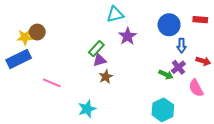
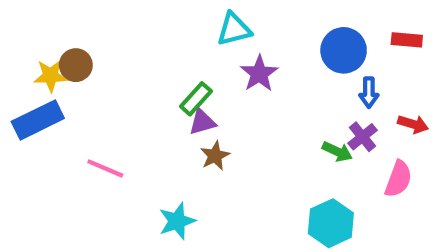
pink semicircle: (196, 88) -> (398, 179), turned -132

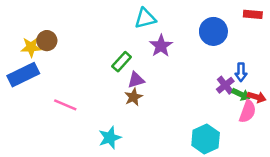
red rectangle: (407, 40) -> (253, 14), moved
blue arrow: (369, 93) -> (241, 72), moved
purple triangle: (202, 122) -> (136, 80), moved
red arrow: (413, 124) -> (257, 97), moved
green arrow: (337, 152) -> (241, 94), moved

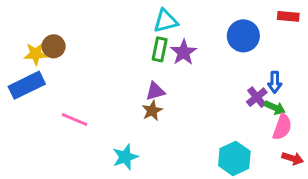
green rectangle: (122, 62) -> (160, 49), moved, turned -30
red arrow: (257, 97) -> (293, 158), moved

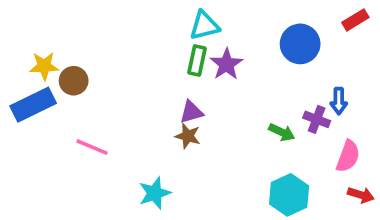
red rectangle: (288, 16) -> (355, 20), turned -36
brown circle: (54, 46) -> (74, 81), moved
purple cross: (257, 97) -> (317, 119), turned -30
green arrow: (275, 108) -> (282, 132), moved
brown star: (152, 111) -> (188, 136), turned -30

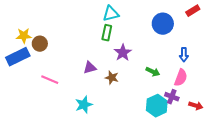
purple star: (226, 64) -> (123, 53), moved
purple triangle: (191, 112) -> (90, 68), moved
purple cross: (317, 119) -> (172, 97), moved
brown star: (188, 136) -> (112, 78), moved
pink semicircle: (348, 156) -> (181, 78), moved

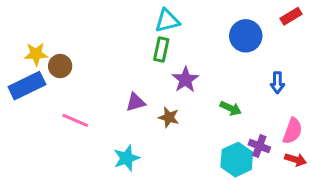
pink semicircle: (181, 78) -> (293, 131), moved

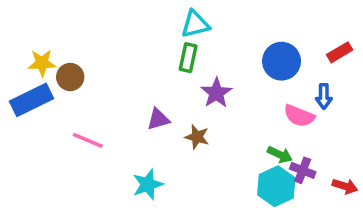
red rectangle: (291, 16) -> (340, 52), moved
blue circle: (246, 36) -> (282, 61), moved
green arrow: (231, 108) -> (280, 155), moved
pink semicircle: (293, 131) -> (299, 116), moved, turned 92

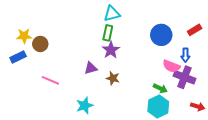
purple star: (216, 93) -> (111, 50), moved
blue rectangle: (31, 100) -> (18, 57), size x0.7
purple cross: (303, 170) -> (184, 77), moved, size x1.5

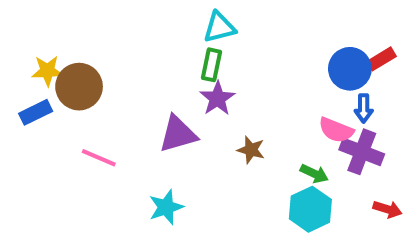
blue circle: (161, 35) -> (350, 69), moved
brown circle: (40, 44) -> (79, 87), size x1.5
purple triangle: (91, 68) -> (178, 134), size x1.5
brown star: (113, 78) -> (251, 150), moved

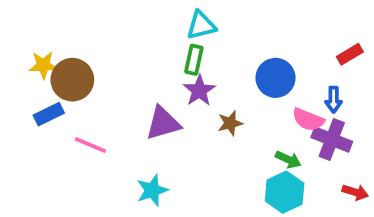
blue circle: (350, 69) -> (276, 78), moved
blue rectangle: (36, 112) -> (49, 114), moved
brown star: (251, 150) -> (230, 123), moved, turned -30

